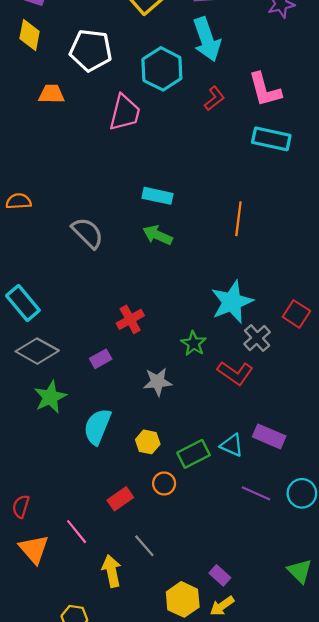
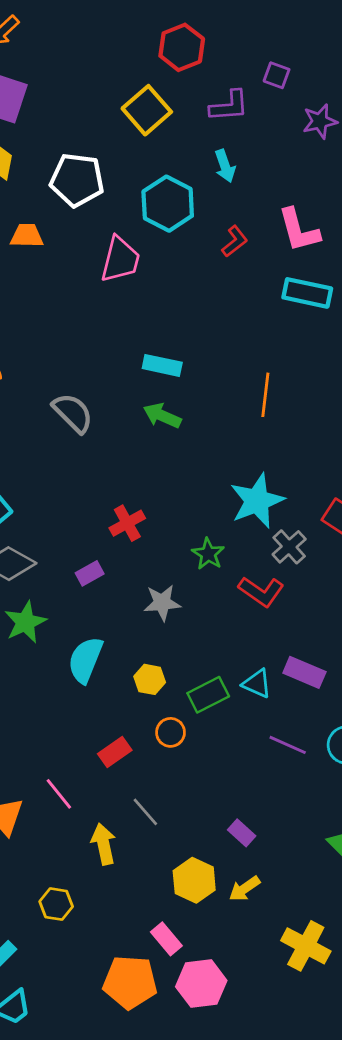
cyan arrow: (207, 39) -> (225, 166), size x0.6
purple rectangle: (220, 575) -> (242, 833), moved

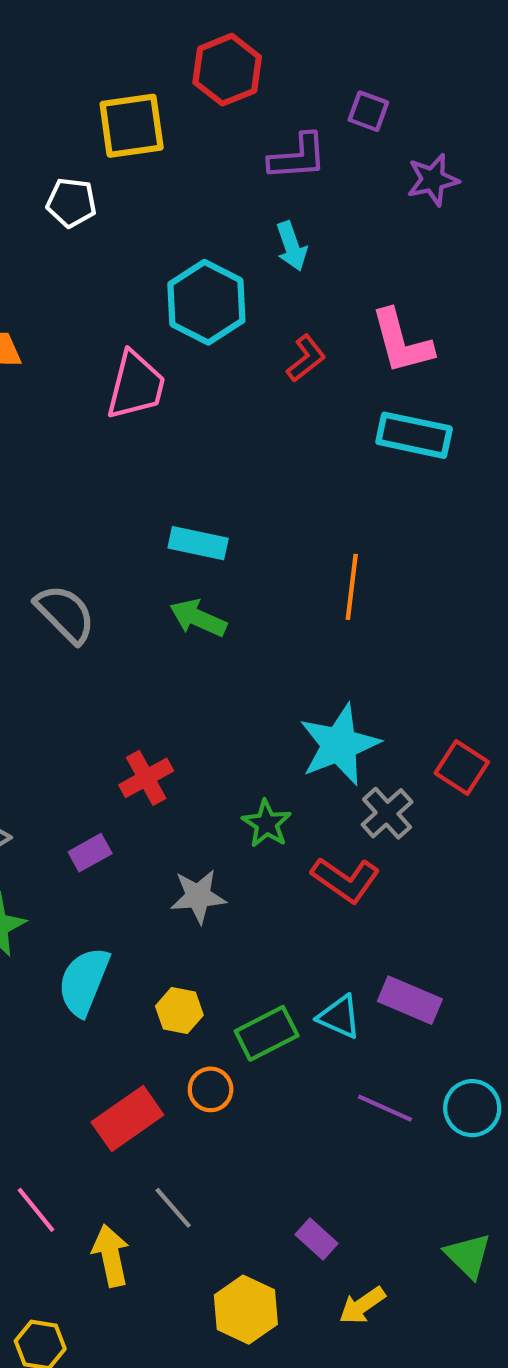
yellow square: (147, 110) -> (132, 126), moved, turned 33
white pentagon: (77, 180) -> (71, 203), moved, size x0.6
red rectangle: (115, 752) -> (127, 1119), size x1.4
pink line: (59, 794) -> (36, 1210), moved
yellow arrow: (244, 889) -> (362, 1305), moved

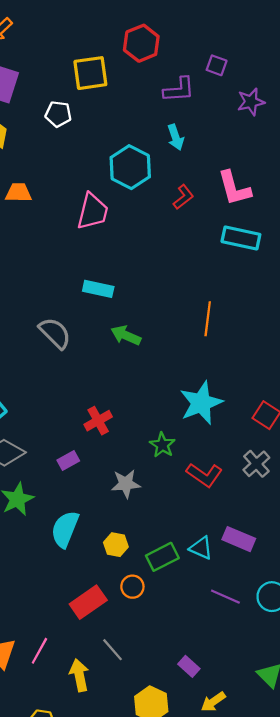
cyan rectangle: (198, 543) -> (98, 289), moved
gray cross: (387, 813) -> (256, 464), moved
pink line: (36, 1210) -> (39, 651), turned 68

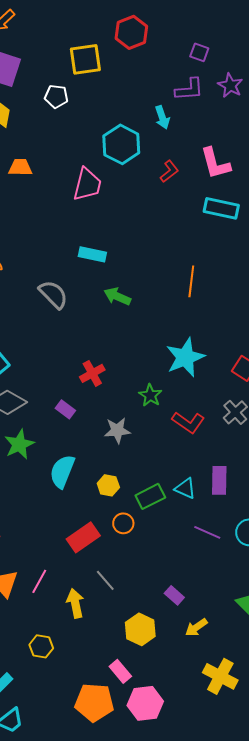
purple L-shape: (179, 90) -> (189, 89), moved
purple star: (251, 102) -> (230, 85), turned -30
purple rectangle: (68, 460) -> (65, 409), turned 66
purple rectangle: (239, 539) -> (219, 480), turned 68

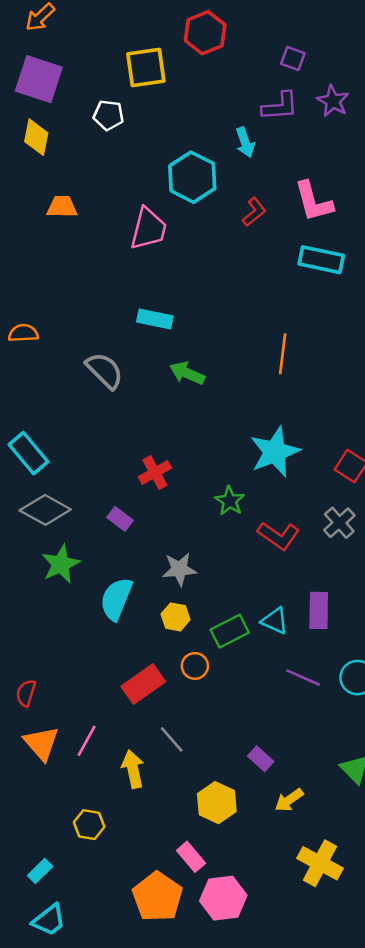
gray star: (117, 430) -> (179, 569), moved
orange pentagon: (94, 702) -> (157, 897), turned 30

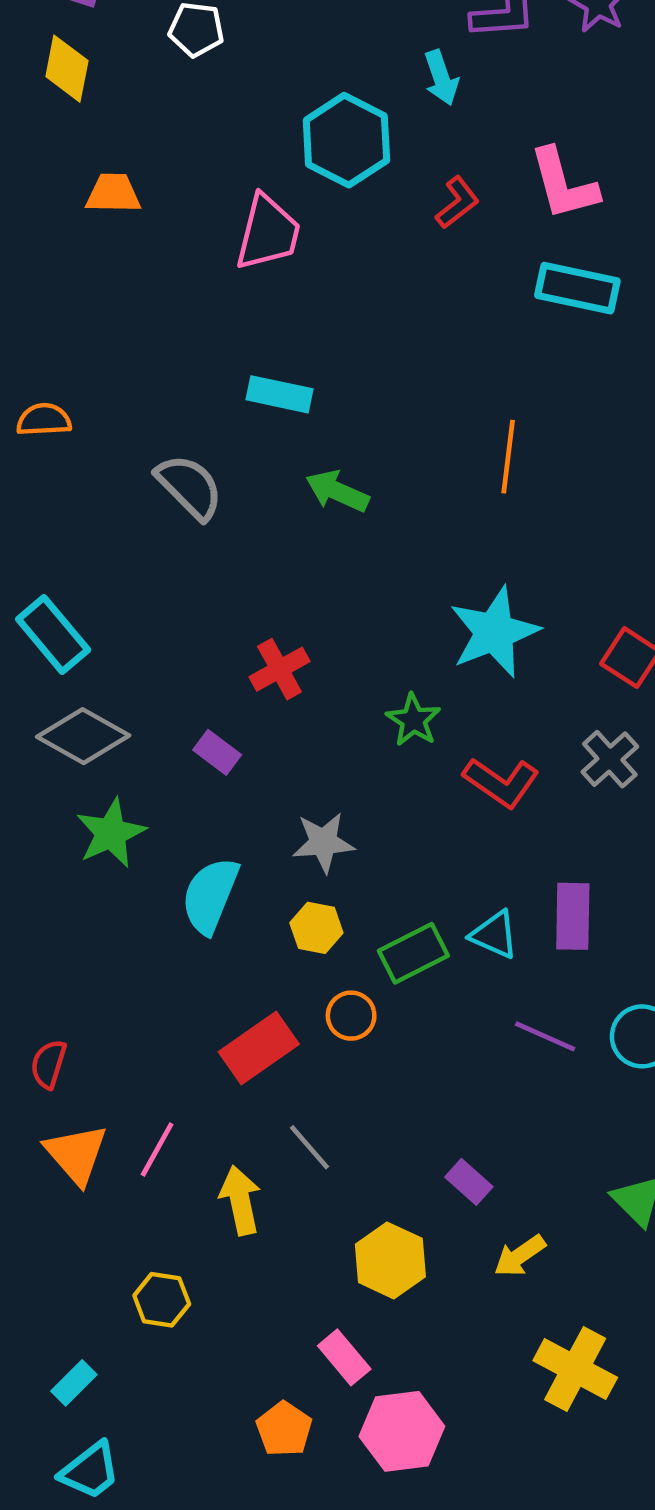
orange pentagon: (157, 897) -> (284, 1429), size x0.6

